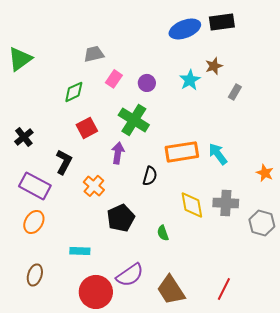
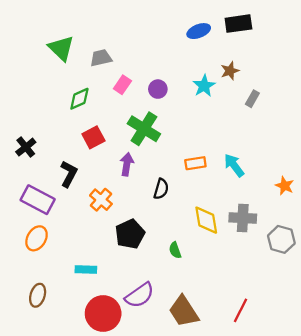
blue ellipse: (185, 29) -> (199, 31), size x0.7
green triangle: (20, 59) -> (61, 48), moved, turned -40
orange rectangle: (182, 152) -> (195, 163), size x0.6

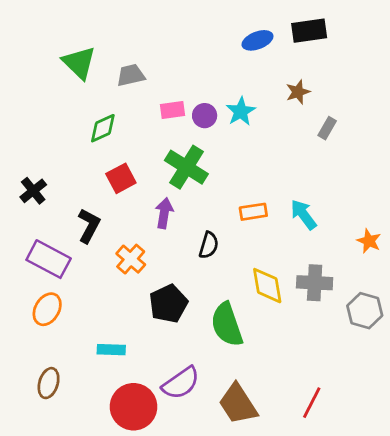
pink rectangle: (122, 85) -> (173, 110), moved, turned 48
cyan star: (204, 86) -> (241, 111), moved
green semicircle: (175, 250) -> (227, 325), size x2.0

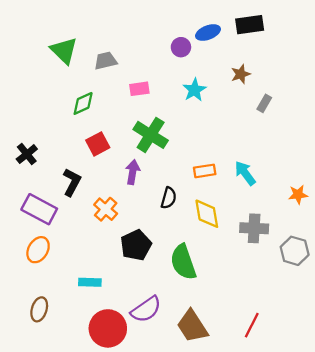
purple circle: (205, 116) -> (181, 47), moved
orange star: (369, 241) -> (298, 195), turned -30
yellow diamond: (267, 286) -> (207, 214), moved

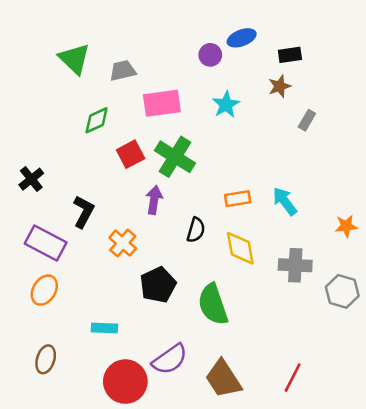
black rectangle: (250, 25) -> (290, 55), moved, size x0.7
pink rectangle: (139, 89) -> (162, 103), size x1.6
red square: (98, 144) -> (131, 154), moved

